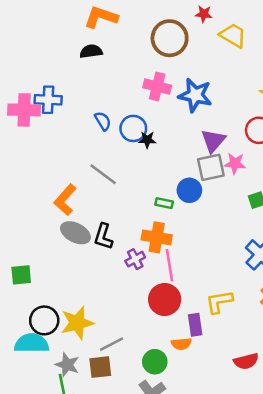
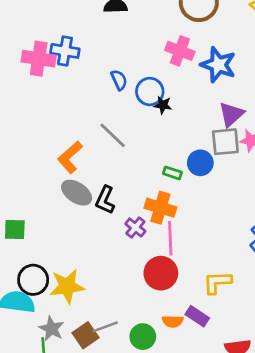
purple cross: (135, 259) -> (135, 227), turned -30
purple rectangle: (195, 325) -> (197, 316), moved, turned -55
gray line: (112, 344) -> (105, 327), moved
brown square: (100, 367) -> (85, 335), turned -35

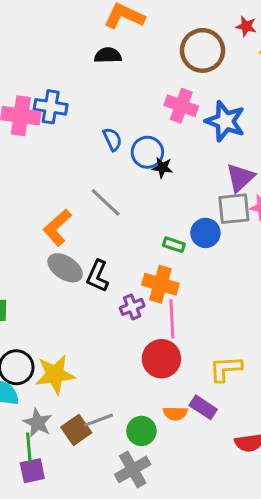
purple cross: (135, 227) -> (132, 307), turned 30

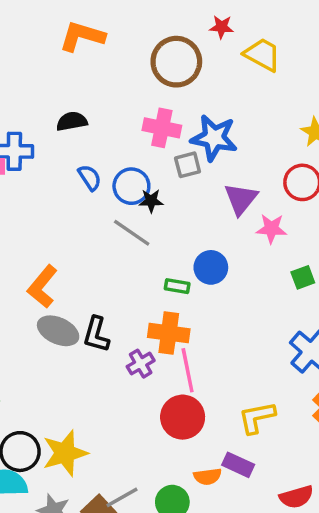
black semicircle: (108, 55) -> (72, 121), moved
gray line: (106, 202) -> (132, 233), moved
gray square: (234, 209) -> (188, 165), moved, size x0.7

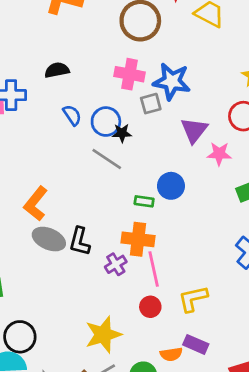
red circle: (183, 417) -> (150, 307), size x0.6
yellow L-shape: (257, 417) -> (193, 299), moved
yellow star: (65, 453) -> (103, 335), moved

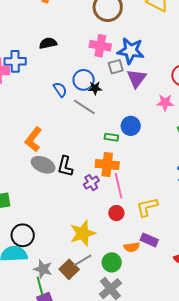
blue semicircle: (72, 115) -> (60, 89), moved
purple triangle: (194, 130) -> (137, 78), moved

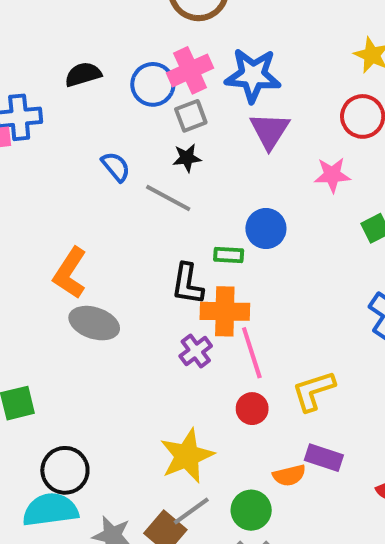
pink cross: (100, 46) -> (190, 70), turned -30
gray square: (116, 67) -> (191, 116), moved
blue circle: (84, 80) -> (153, 84), moved
black L-shape: (65, 166) -> (188, 284), moved

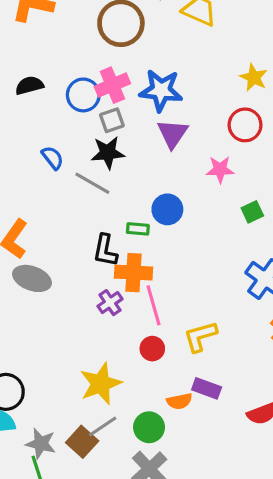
black star: (187, 158) -> (108, 153), size x1.5

